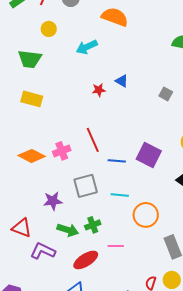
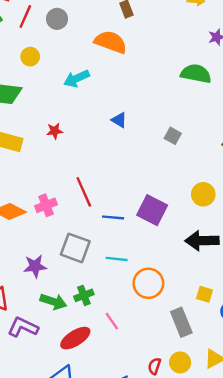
red star: (99, 90) -> (55, 131), moved
gray square: (86, 186) -> (75, 248), turned 35
pink line: (116, 246) -> (112, 321), turned 56

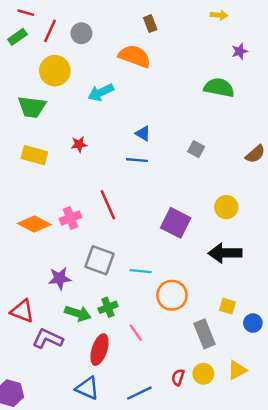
yellow circle: (30, 57) -> (55, 71), size x1.6
blue line: (113, 217) -> (137, 160), moved
red ellipse: (75, 338) -> (100, 350), turned -40

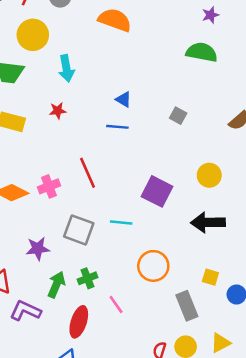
purple star: (240, 51) -> (210, 15), moved
cyan arrow: (101, 92) -> (66, 68), moved, turned -75
cyan line: (141, 271) -> (121, 222), moved
green arrow: (78, 313) -> (56, 285), turned -85

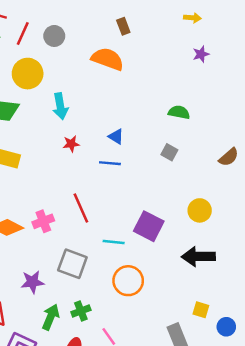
green semicircle: (202, 52) -> (179, 112), moved, size x0.7
red star: (58, 111) -> (71, 144), moved
cyan line: (121, 222) -> (114, 242), moved
orange circle: (153, 266) -> (128, 281), moved

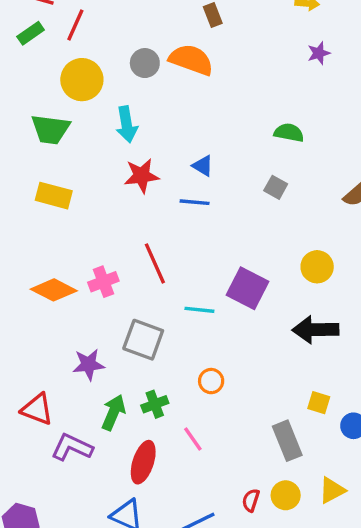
gray circle: (54, 36) -> (145, 63), moved
red star: (71, 144) -> (142, 176), size x1.5
orange circle: (128, 281) -> (211, 381), moved, size x0.6

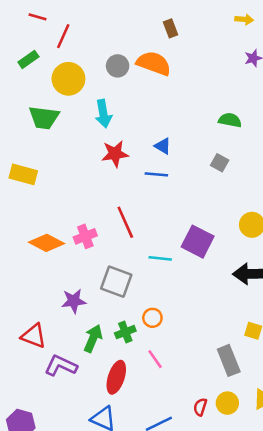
green rectangle: (31, 33) -> (28, 59), moved
yellow rectangle: (54, 196) -> (23, 174), moved
orange circle: (211, 381) -> (152, 318), moved

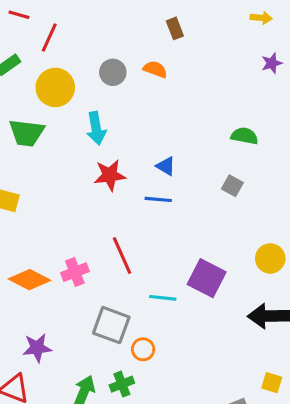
orange semicircle: (154, 63) -> (155, 69), size x0.6
purple star: (74, 301) -> (37, 348), moved
orange circle: (152, 318) -> (143, 349), moved

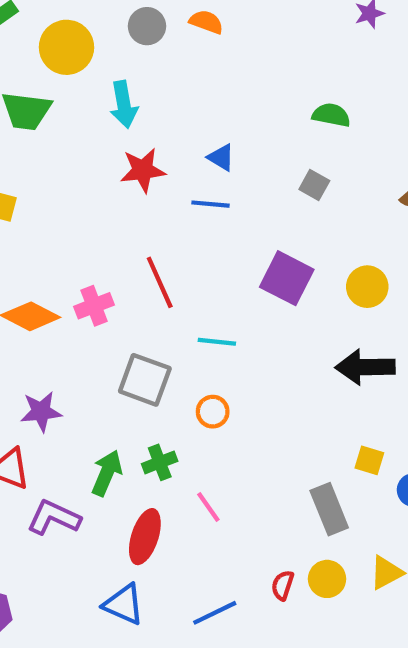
purple square: (207, 278) -> (287, 278), moved
orange circle: (143, 349) -> (213, 412), moved

